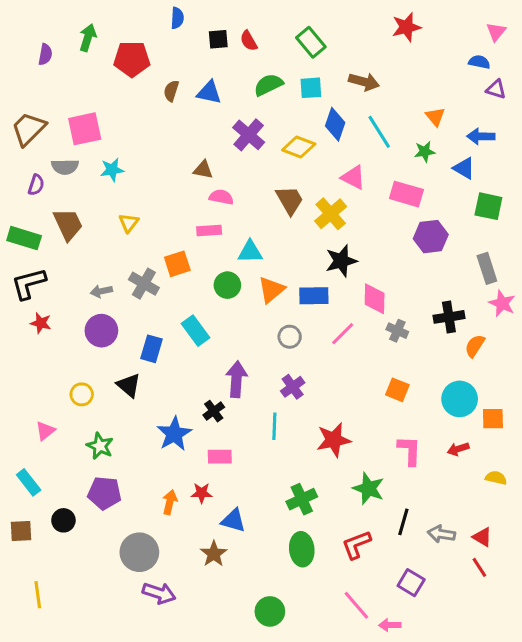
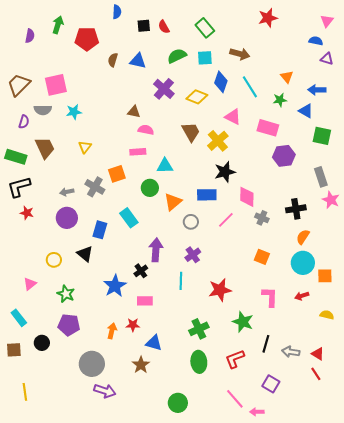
orange triangle: (271, 290) -> (173, 202), moved
orange semicircle: (475, 346) -> (303, 237), moved

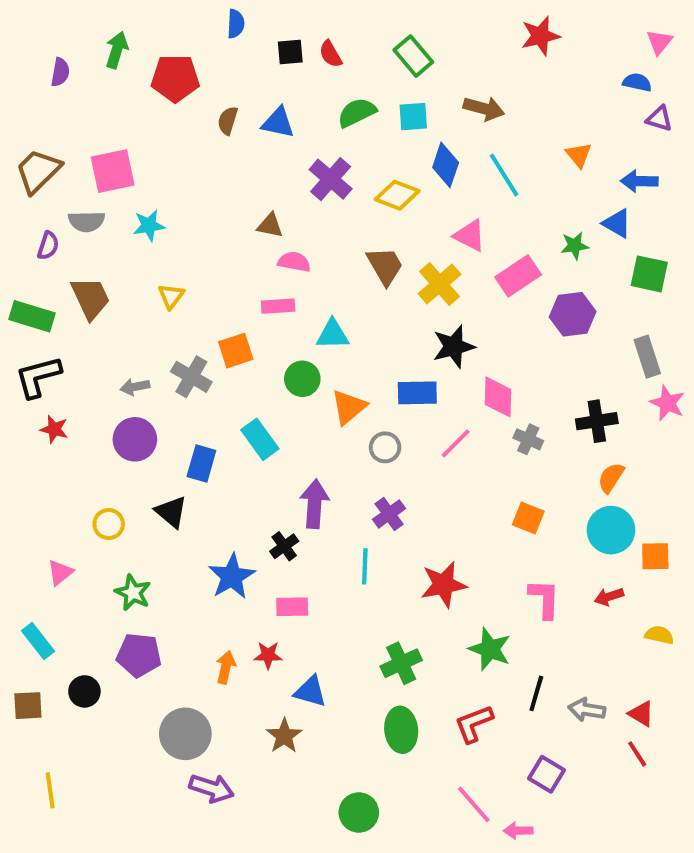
green star: (280, 100) -> (575, 246), moved
pink rectangle: (268, 128) -> (518, 276), moved, turned -50

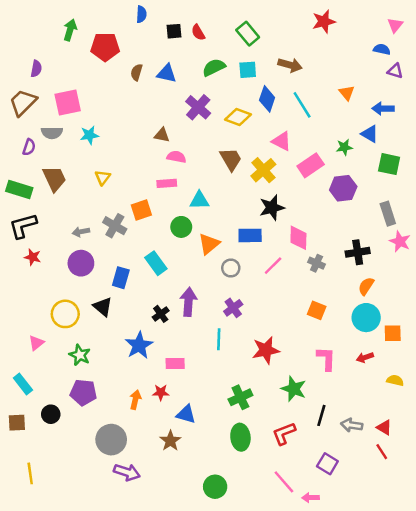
purple semicircle: (60, 72) -> (36, 69), moved
yellow circle: (109, 524) -> (65, 314), size x1.5
black cross: (284, 546) -> (161, 314), moved

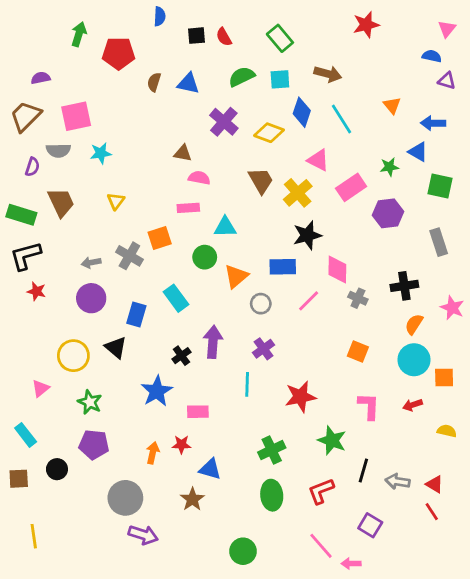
purple semicircle: (36, 69) -> (41, 78), turned -112
pink star: (400, 241) -> (452, 308), moved

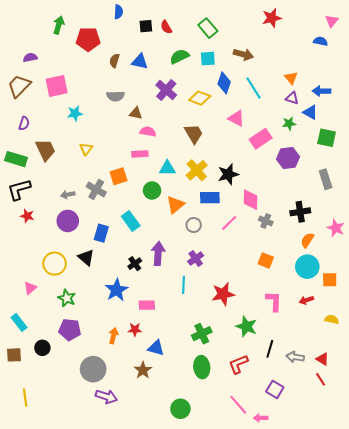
purple triangle: (447, 81) -> (292, 98), moved
gray semicircle: (58, 150) -> (115, 96), moved
yellow cross: (298, 193) -> (197, 170), moved

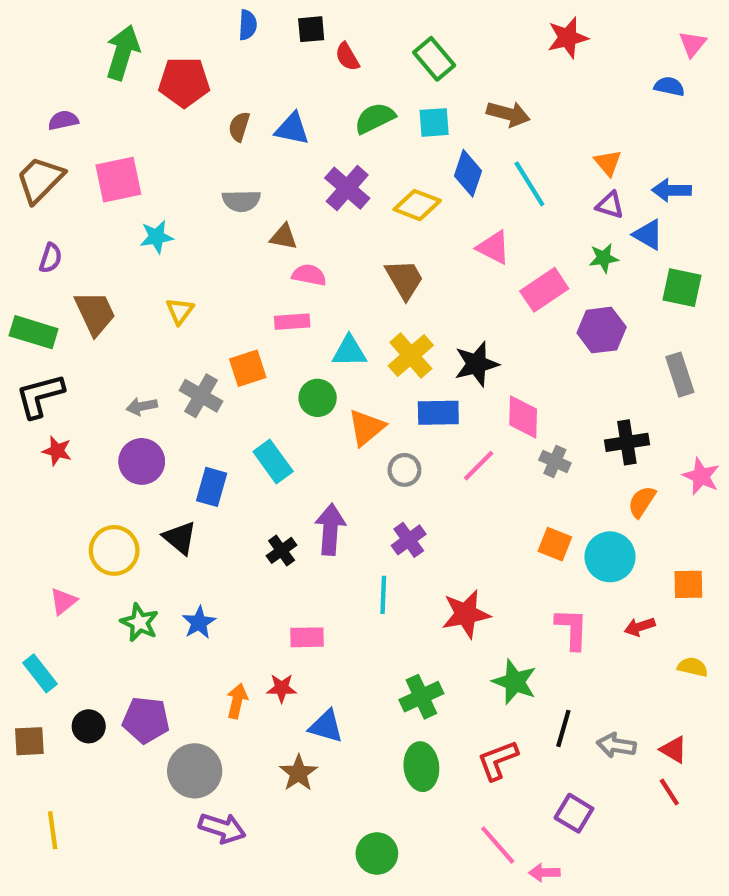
green arrow: (59, 25) -> (123, 52), size x1.4
black square: (146, 26) -> (311, 29), moved
cyan circle: (307, 267) -> (610, 557), moved
blue star: (116, 290) -> (199, 623), moved, size x0.7
purple pentagon: (70, 330) -> (146, 720), moved

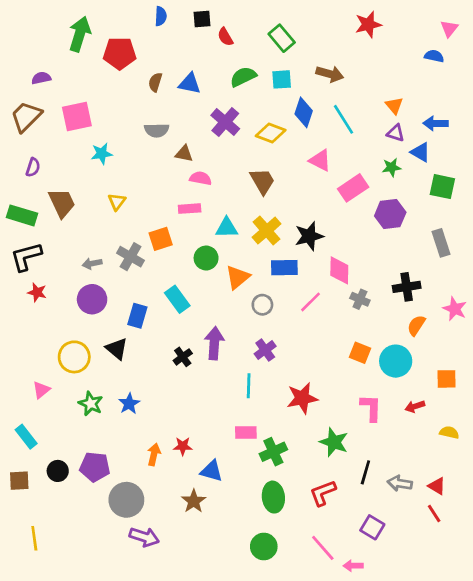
pink rectangle: (307, 637) -> (246, 432), moved
green circle: (377, 853) -> (264, 547), moved

